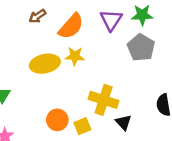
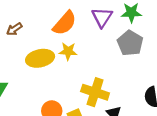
brown arrow: (37, 16) -> (14, 29), moved

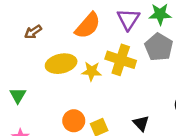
yellow star: (68, 51) -> (92, 71), moved
yellow cross: (95, 92) -> (121, 60), moved

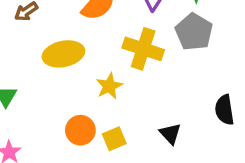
yellow star: (92, 71) -> (109, 86), moved, turned -30

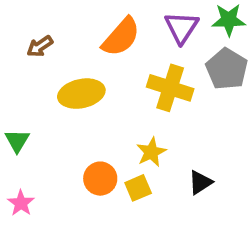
yellow star: (109, 86) -> (151, 152), moved
black triangle: (170, 134) -> (200, 182), turned 40

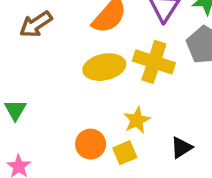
brown arrow: (40, 46) -> (36, 24), size x1.4
yellow ellipse: (81, 94) -> (104, 67), moved

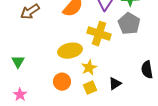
yellow ellipse: (104, 67) -> (70, 51), moved
yellow square: (125, 153) -> (90, 88), moved

